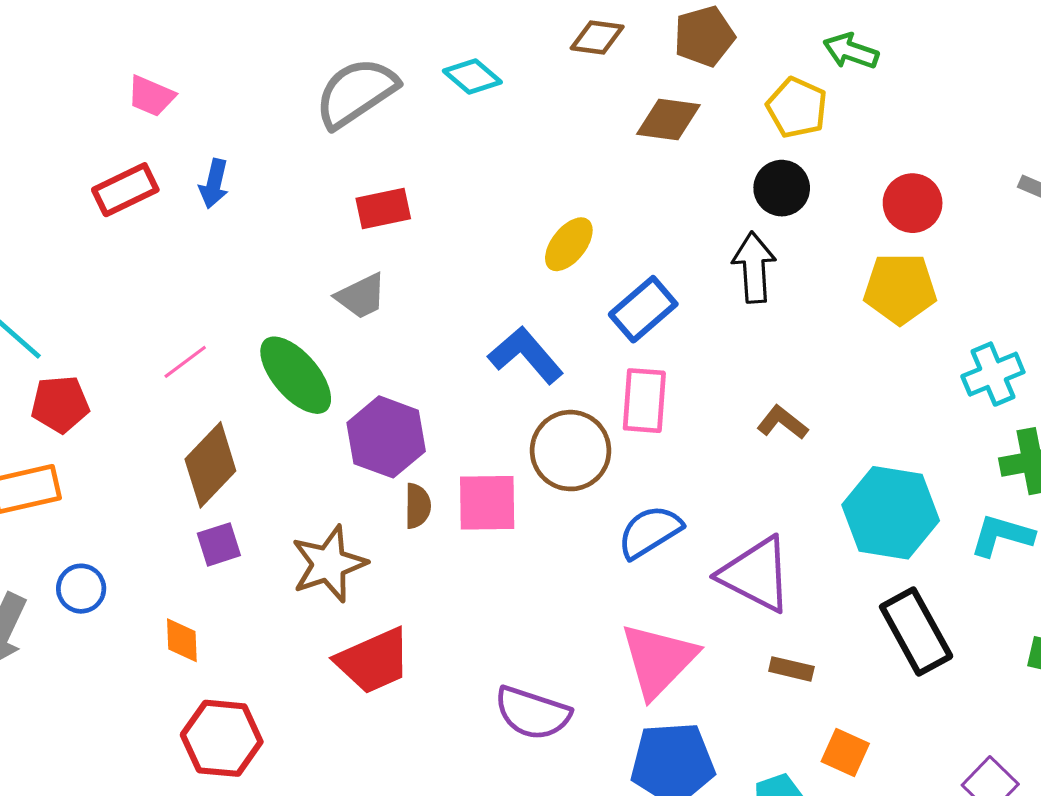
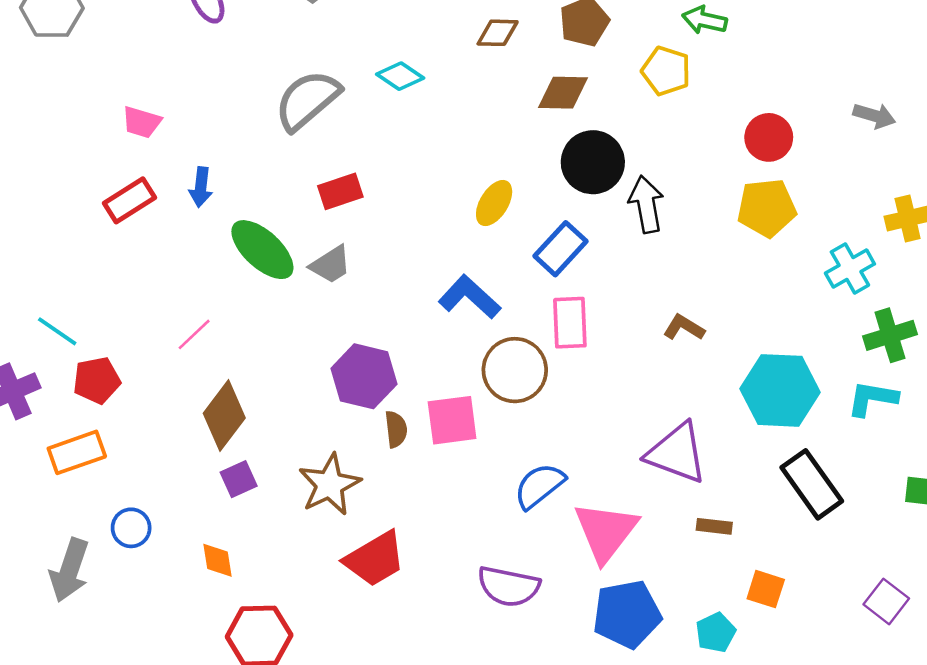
black circle: (782, 188) -> (593, 162), moved, size x1.4
green ellipse: (296, 375) -> (262, 250), moved
blue semicircle: (650, 532) -> (539, 486), moved

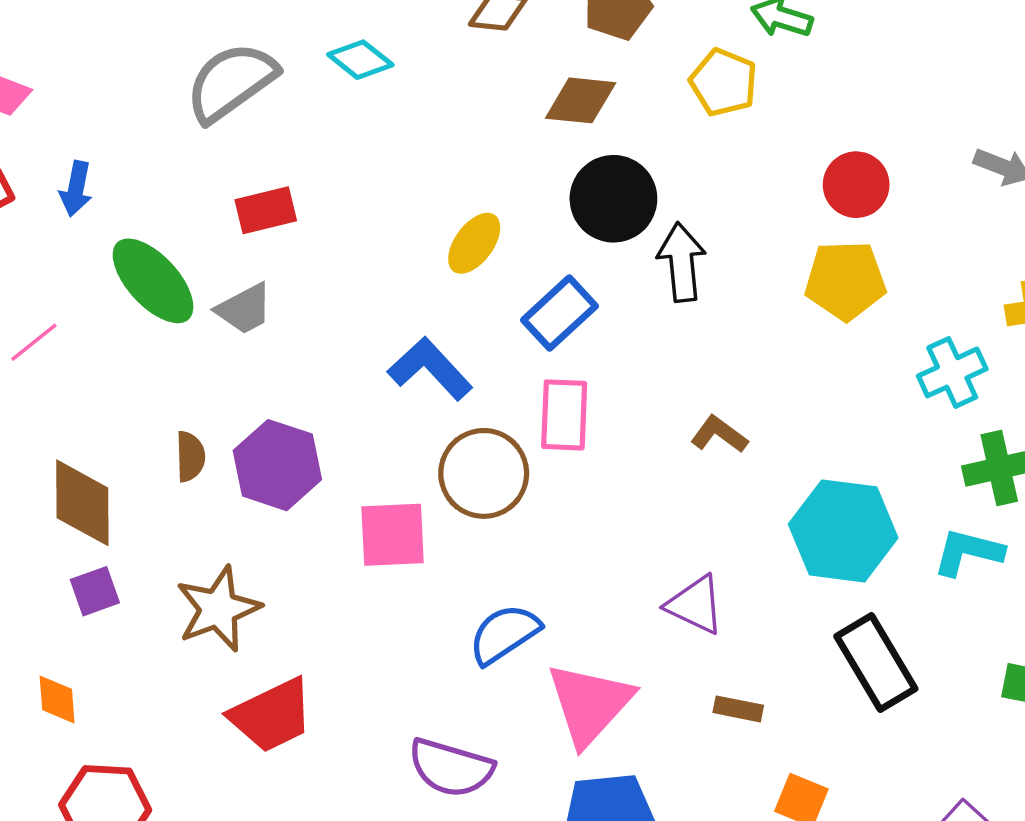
pink line: (194, 334) -> (34, 342), moved
brown diamond: (224, 416) -> (82, 503), turned -42
brown semicircle: (396, 429) -> (190, 456), moved
purple triangle: (677, 453) -> (695, 605), size x0.7

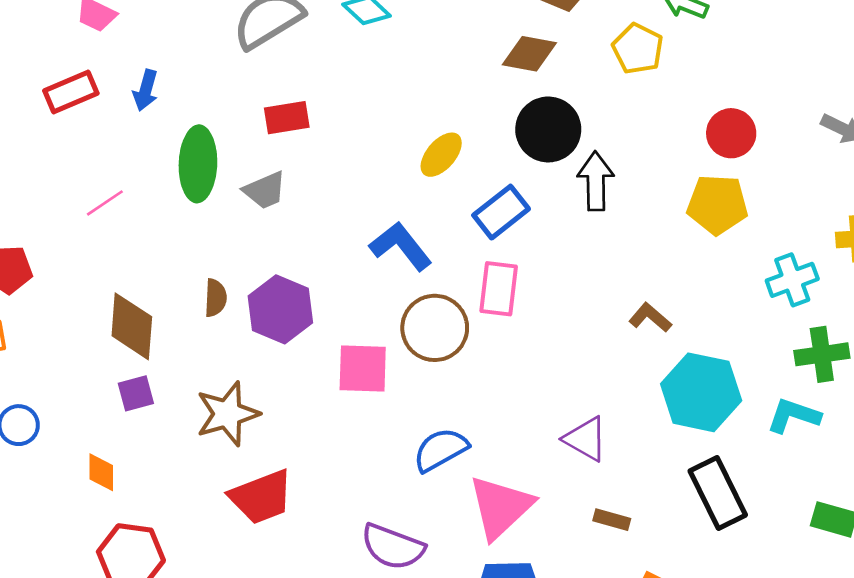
green ellipse: (153, 281) -> (198, 164), turned 40
brown L-shape: (719, 434) -> (650, 318), moved

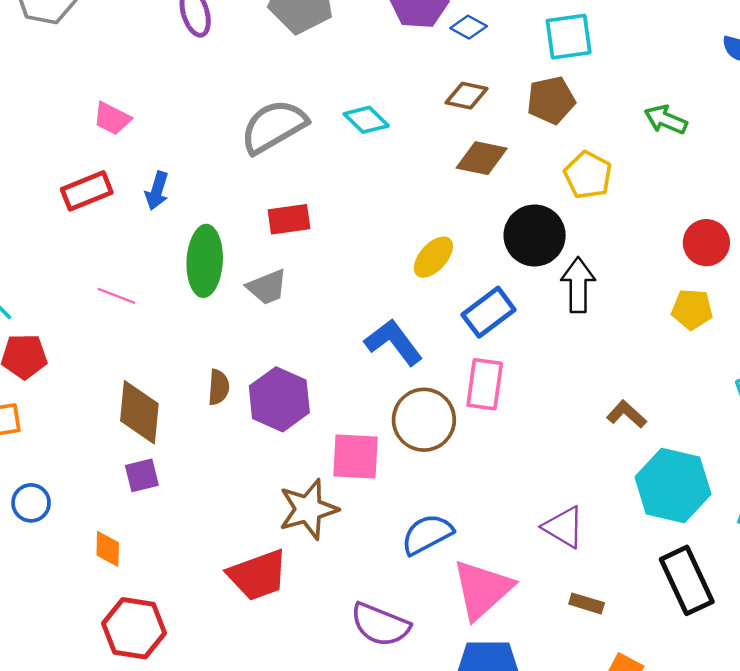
yellow pentagon: (638, 49) -> (588, 175), moved
brown diamond: (529, 54) -> (482, 158), moved
pink line: (105, 203) -> (116, 296), turned 54
yellow pentagon: (717, 204) -> (692, 309), size x0.7
brown star: (228, 414) -> (308, 509), moved

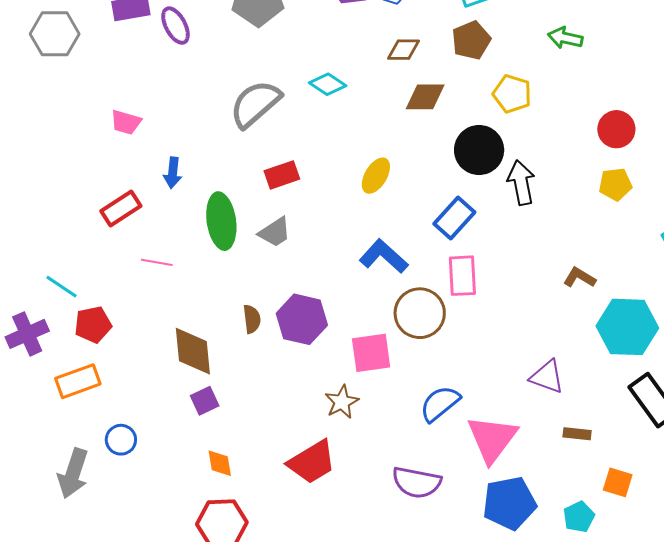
red rectangle: (87, 191) -> (121, 209), moved
yellow ellipse: (433, 257) -> (376, 176), moved
brown star: (308, 509) -> (342, 402), size x0.7
orange diamond: (108, 549) -> (220, 463), moved

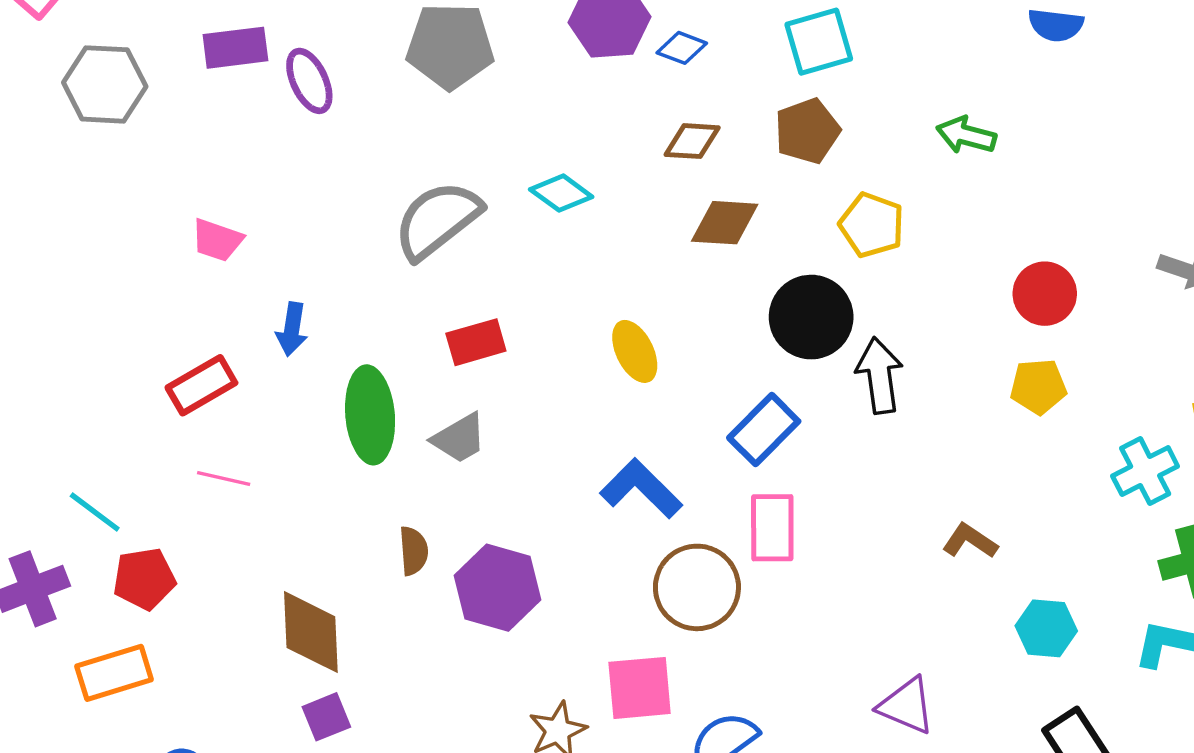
yellow ellipse: (376, 176) -> (635, 351), turned -60
pink line: (157, 262) -> (224, 479), moved
brown semicircle: (252, 319) -> (414, 551), moved
cyan hexagon: (627, 327) -> (1046, 628), size x0.6
pink square: (371, 353) -> (640, 688), moved

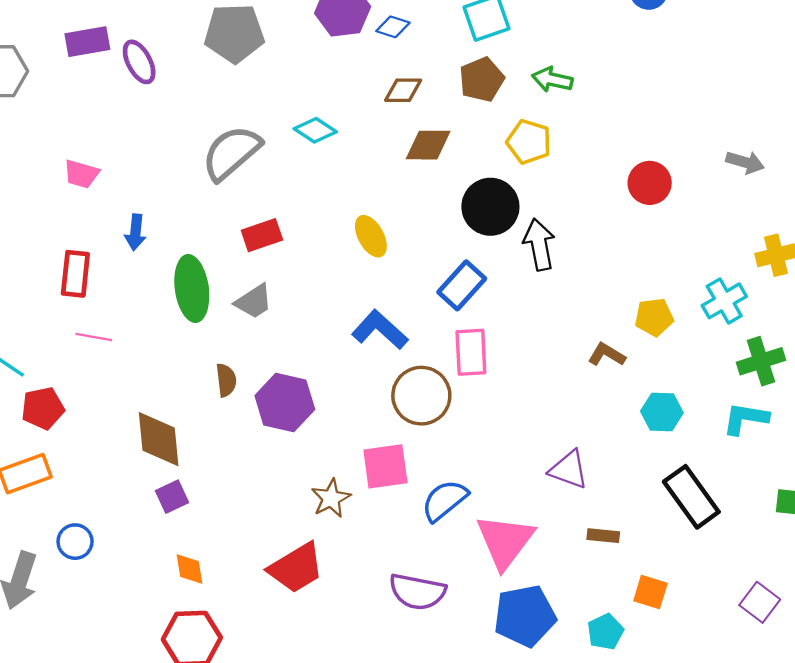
green arrow: (966, 135) -> (552, 80), moved
red rectangle: (201, 385) -> (75, 274), turned -51
yellow pentagon: (1038, 387) -> (654, 317), moved

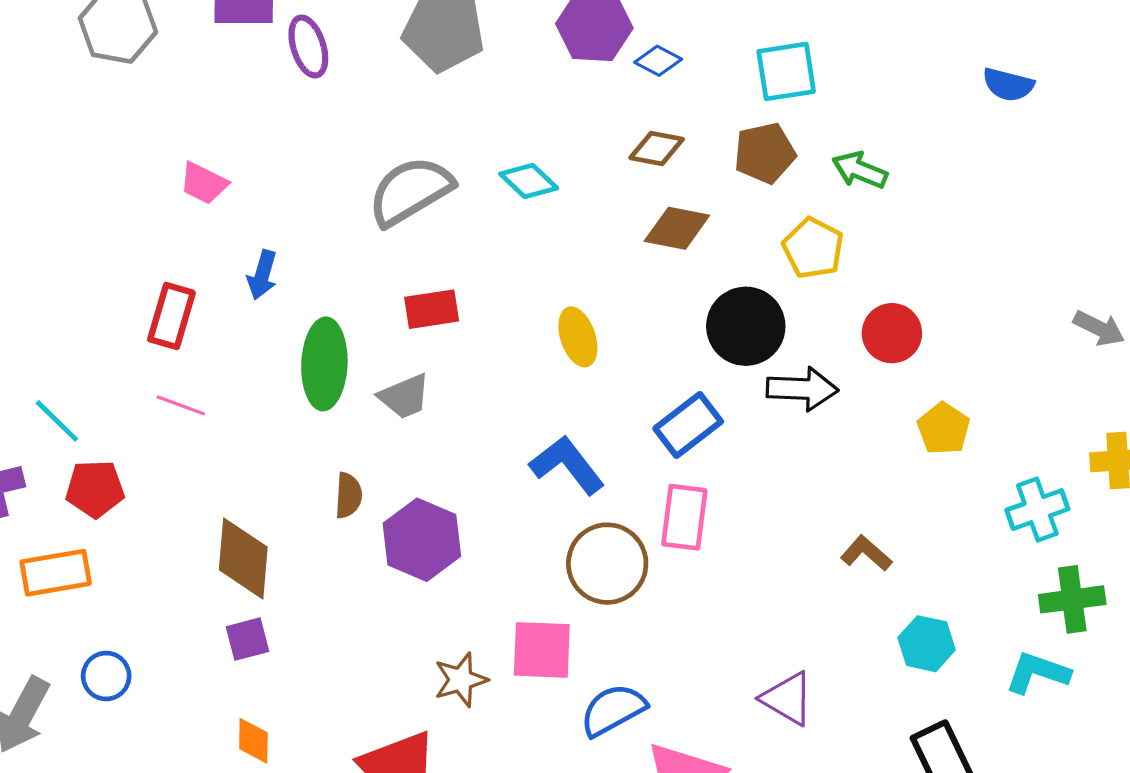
red circle: (650, 183) -> (892, 333), moved
black arrow: (539, 245) -> (802, 389), turned 93
yellow pentagon: (654, 317) -> (944, 429), moved, turned 30

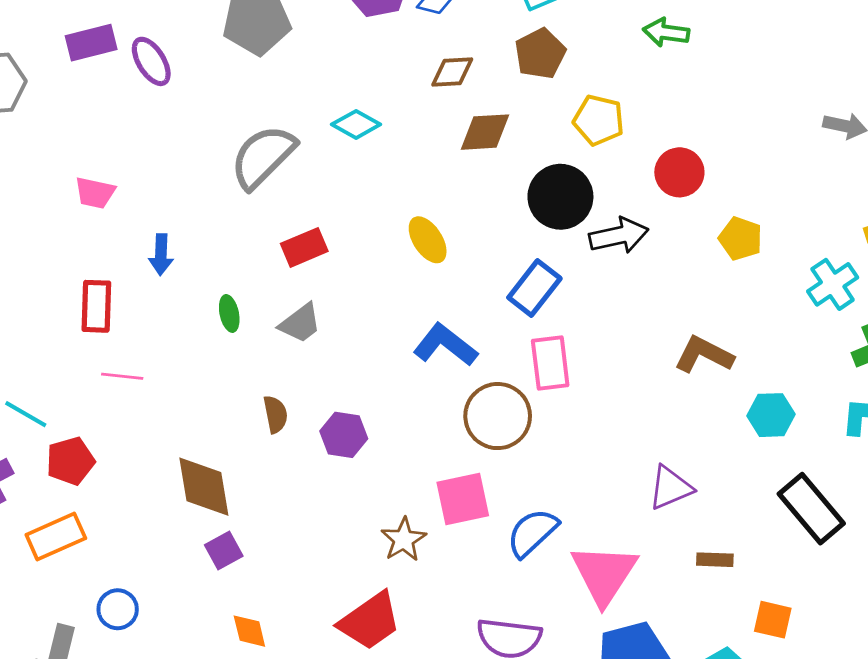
green arrow: (860, 170) -> (666, 32), moved
green ellipse: (324, 364) -> (229, 313), size x0.5
purple hexagon: (422, 540) -> (344, 435), size x0.7
brown L-shape: (866, 553) -> (704, 355), size x1.4
purple triangle: (787, 699) -> (670, 488), turned -39

